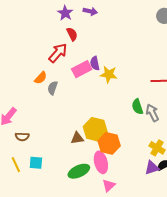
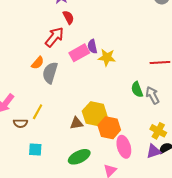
gray semicircle: (53, 88) -> (50, 73), size x1.5
pink ellipse: (101, 162) -> (124, 147), moved
yellow line: (16, 165) -> (38, 112), moved, turned 56

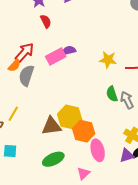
red arrow: (54, 37) -> (24, 52), moved
purple semicircle: (92, 46) -> (69, 51), turned 88
yellow star: (107, 57) -> (108, 60), moved
brown triangle: (77, 123) -> (51, 126), size x1.5

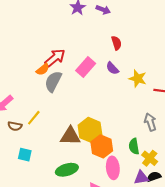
red semicircle: (46, 21) -> (116, 43), moved
purple semicircle: (69, 51) -> (112, 68), moved, turned -128
pink rectangle: (56, 57) -> (86, 67), turned -30
green semicircle: (112, 94) -> (134, 146), moved

